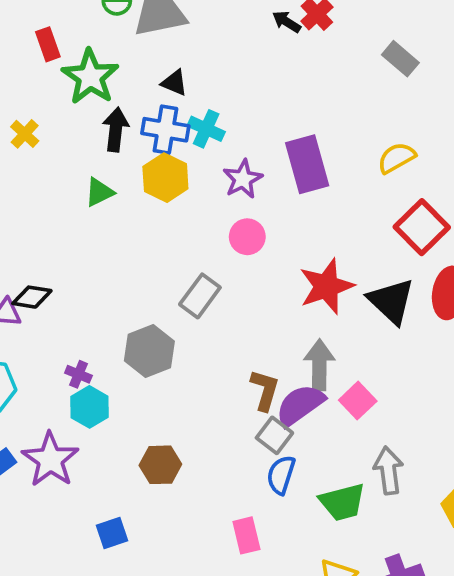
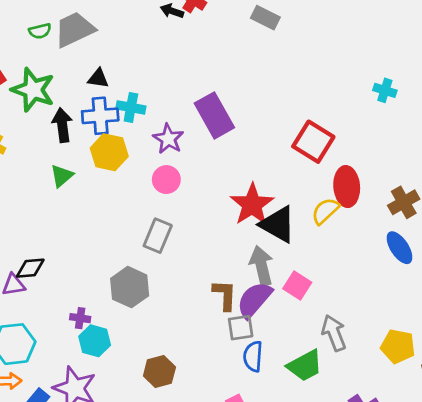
yellow semicircle: (396, 158) -> (325, 211), moved
pink circle: (247, 237) -> (166, 180), moved
black triangle: (391, 301) -> (278, 224), moved
gray square: (274, 435) -> (241, 328), turned -32

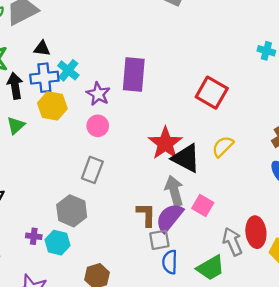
cyan cross: (131, 107) -> (68, 70), turned 30
purple rectangle: (214, 115) -> (134, 75), turned 36
red ellipse: (347, 187) -> (256, 232), moved
cyan hexagon: (95, 341) -> (58, 243), moved

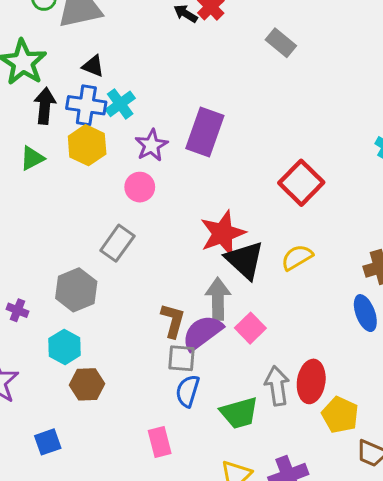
cyan hexagon: (58, 243) -> (65, 347), moved

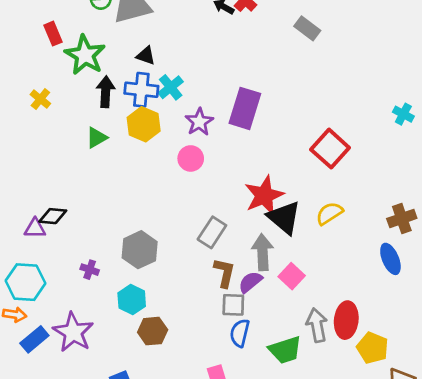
gray rectangle: (117, 243) -> (212, 232), moved
purple semicircle: (202, 333) -> (250, 282), size x0.7

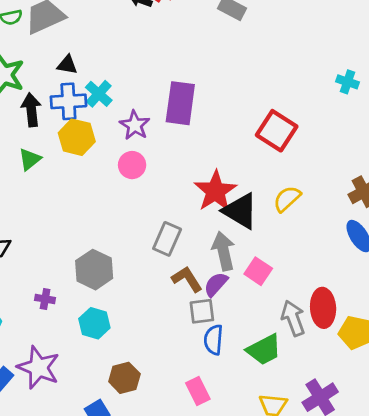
brown L-shape: (224, 273) -> (187, 279), turned -36
brown hexagon: (153, 331) -> (124, 378), moved

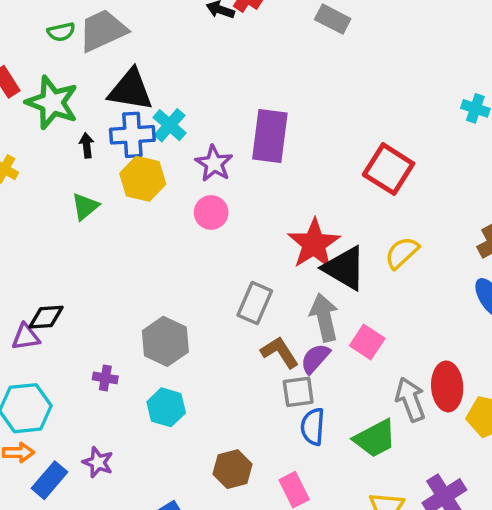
black triangle: (67, 65) -> (131, 90), size x1.8
black arrow: (31, 110) -> (87, 145), size x0.6
purple star: (39, 368) -> (98, 462), size x0.6
brown hexagon: (124, 378) -> (233, 469), moved

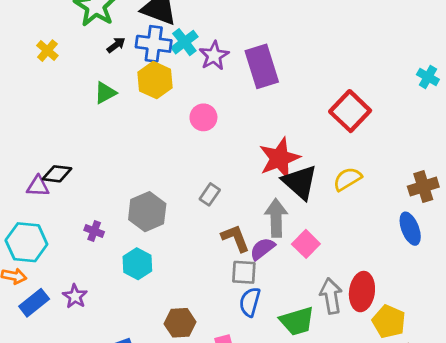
purple rectangle: (270, 136) -> (262, 66), turned -36
black arrow: (87, 145) -> (116, 45), turned 48
purple star: (214, 163) -> (214, 56), moved
gray rectangle: (255, 303) -> (210, 194), moved, size x0.7

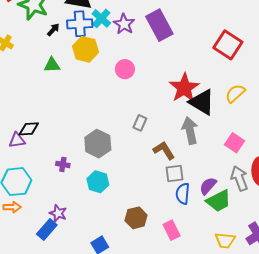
green triangle: (105, 93) -> (52, 65), turned 36
pink square: (306, 244) -> (235, 143), moved
purple semicircle: (262, 249) -> (208, 186), moved
blue rectangle: (34, 303) -> (47, 230), moved

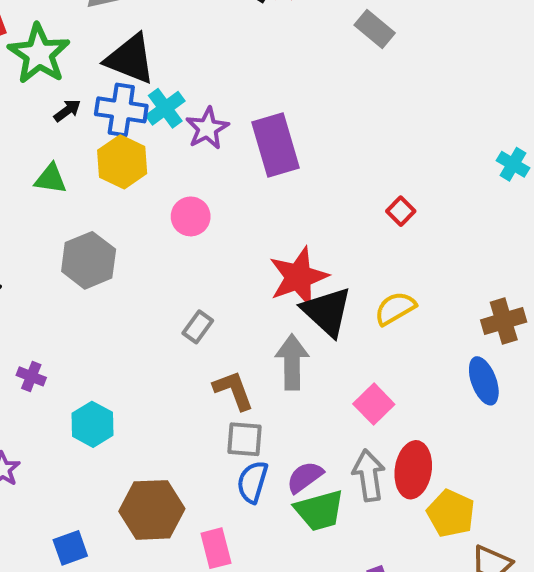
red square: (228, 45) -> (401, 211), size x0.5
gray hexagon: (98, 144) -> (89, 260), moved
brown hexagon: (136, 218) -> (152, 510), size x1.4

